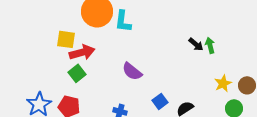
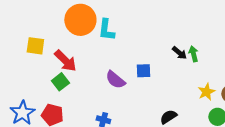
yellow square: (66, 39) -> (35, 46), moved
red arrow: (82, 52) -> (65, 61), turned 60
blue square: (160, 101) -> (143, 71), moved, turned 35

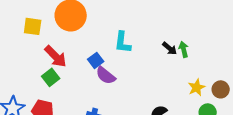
cyan L-shape: (106, 30) -> (123, 42), moved
yellow square: (35, 46) -> (33, 26), moved
blue square: (143, 71) -> (96, 60), moved, turned -35

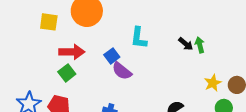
red arrow: (56, 56) -> (72, 52), turned -45

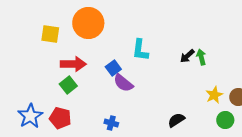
black arrow: (186, 44) -> (187, 56), turned 98

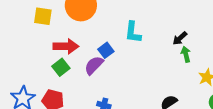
green arrow: (201, 57) -> (186, 54), moved
purple semicircle: (123, 83) -> (94, 65), moved, turned 95

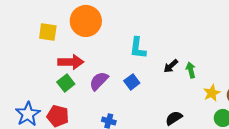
black arrow: (180, 38) -> (171, 66), moved
blue square: (106, 50) -> (132, 82), moved

